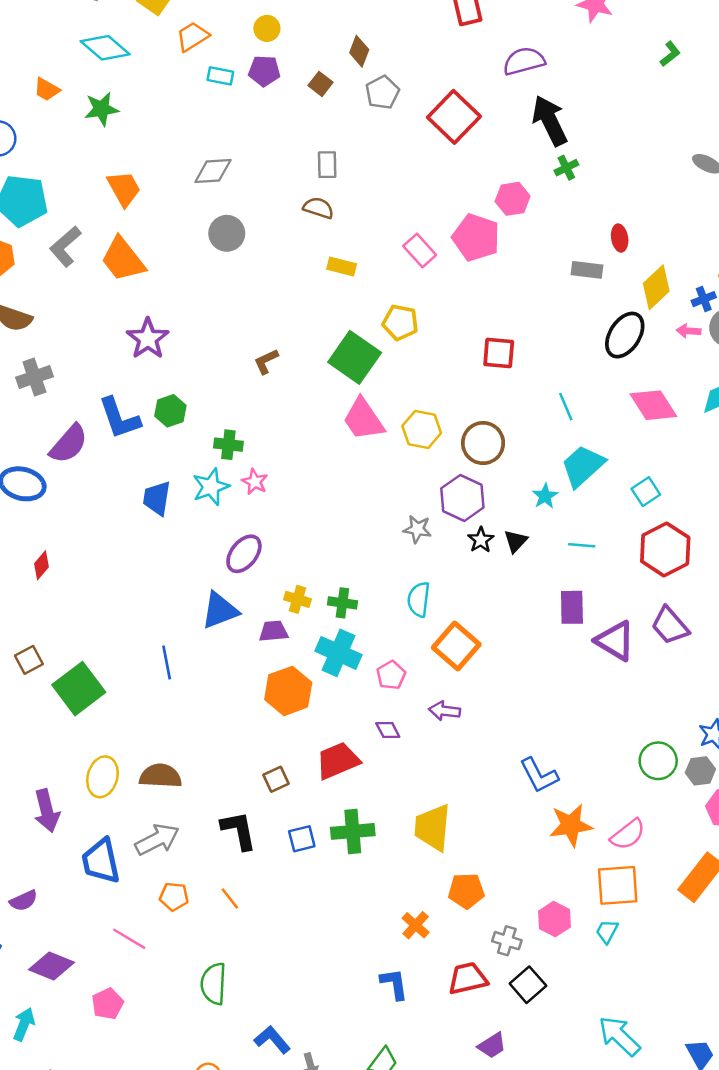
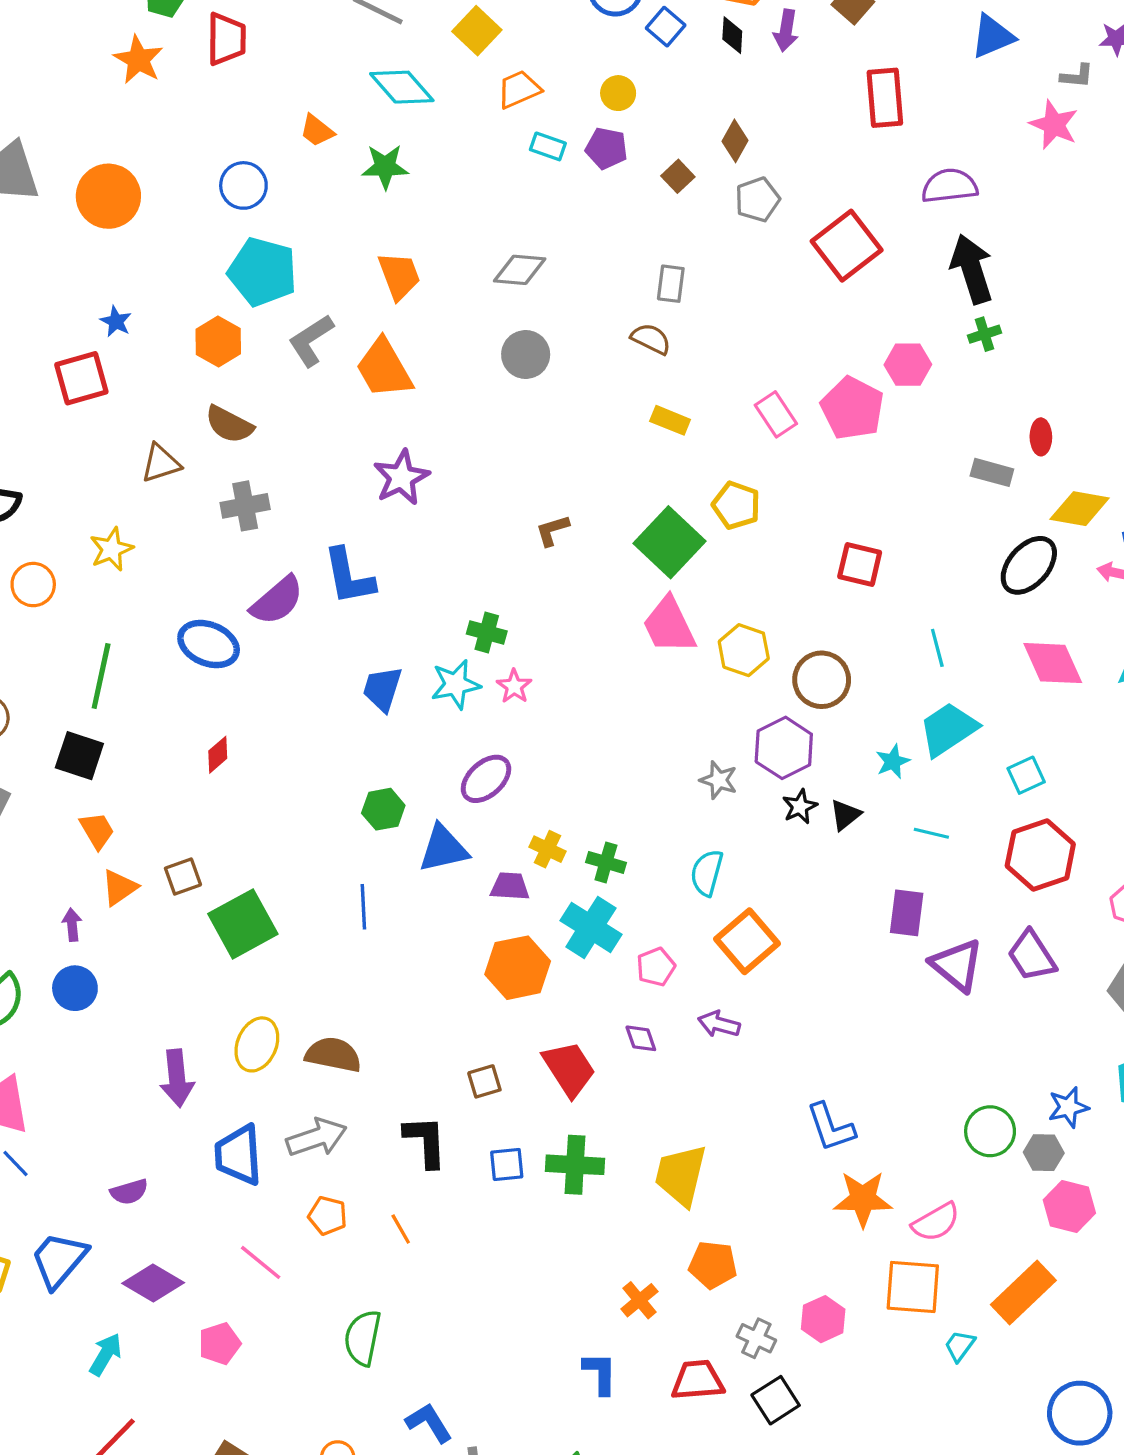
yellow diamond: (656, 287) -> (1080, 509), turned 45
green hexagon: (170, 411) -> (383, 809), moved
red trapezoid: (338, 761) -> (569, 1069), turned 72
cyan trapezoid: (607, 931) -> (960, 1346), moved

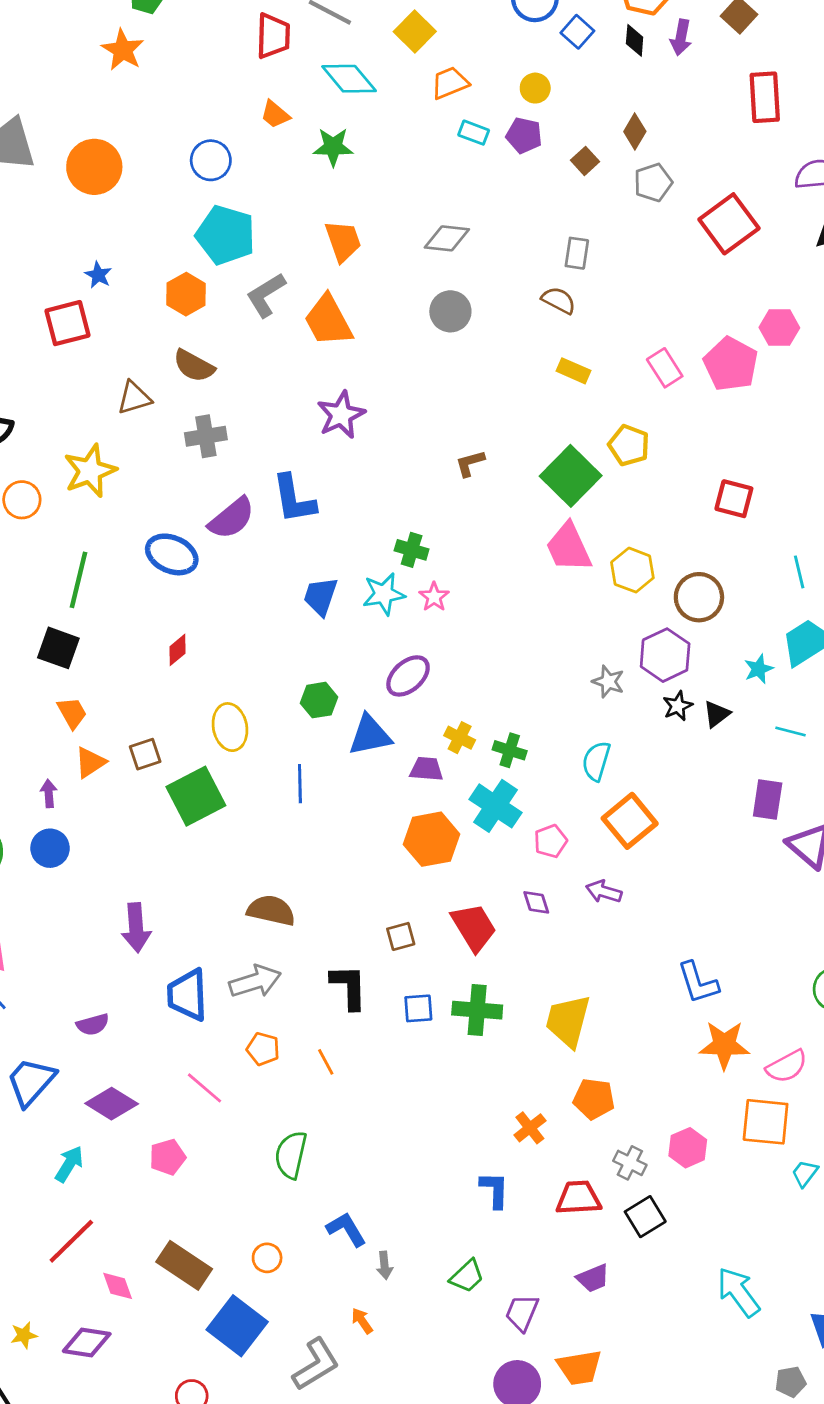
red trapezoid: (226, 39) -> (273, 36), moved
yellow star: (111, 549) -> (90, 471), size x1.4
yellow ellipse: (257, 1044) -> (230, 727), moved, turned -36

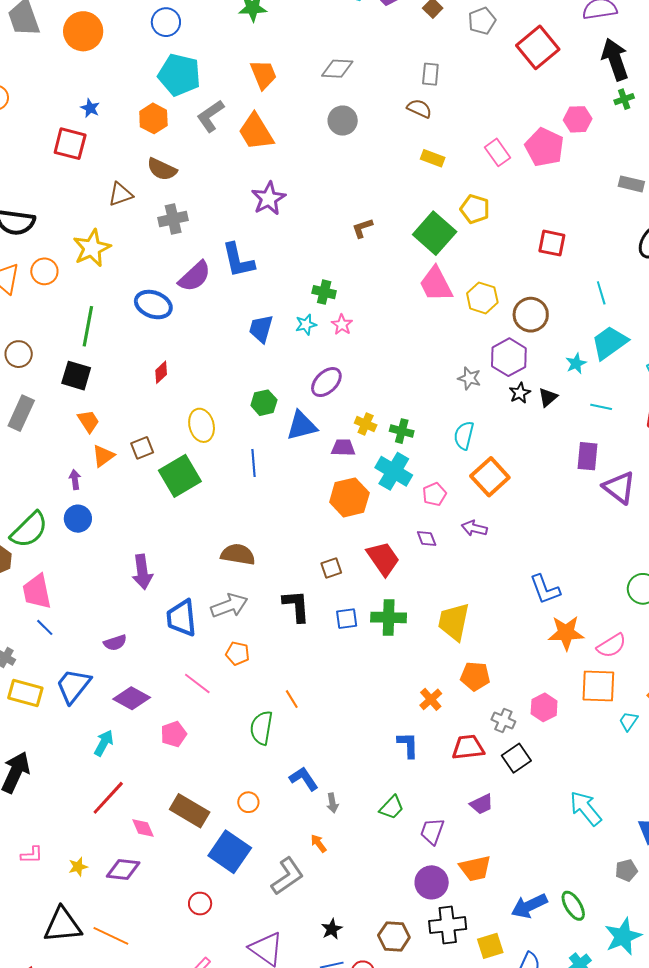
red square: (67, 323) -> (70, 144), turned 32
cyan star: (384, 594) -> (306, 325), size x0.7
orange line: (326, 1062) -> (292, 699), moved

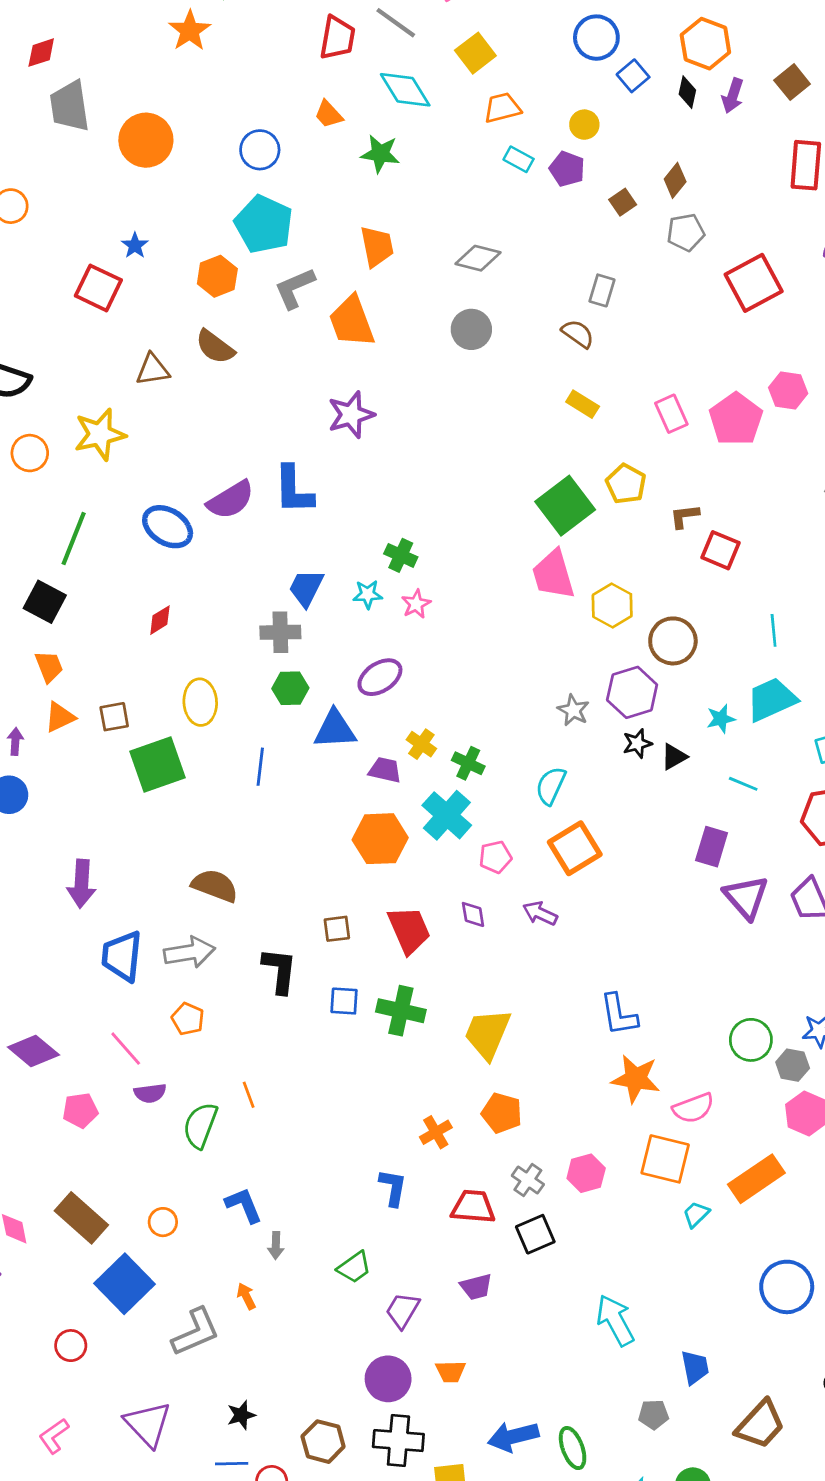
gray cross: (173, 219) -> (280, 632), moved
brown L-shape: (362, 228) -> (684, 516), moved
purple semicircle: (115, 643) -> (150, 1093), moved
orange trapezoid: (475, 868) -> (451, 1371), size x0.7

